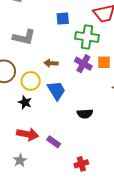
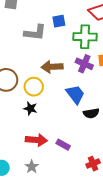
gray L-shape: (24, 37) -> (35, 33), moved
brown arrow: (51, 63) -> (52, 67), size x1.5
blue trapezoid: (56, 91) -> (75, 94), moved

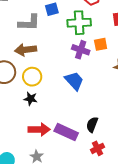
brown arrow: (52, 67) -> (26, 50), moved
black semicircle: (91, 113) -> (92, 125), moved, turned 126
purple rectangle: (63, 145) -> (66, 132), size x1.6

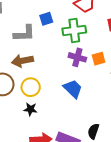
orange square: (101, 44) -> (99, 59), moved

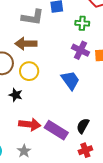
green cross: (74, 30) -> (82, 23), size x0.6
black star: (30, 109) -> (16, 95), moved

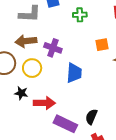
purple cross: (80, 50) -> (53, 48), moved
blue trapezoid: (70, 80) -> (74, 73), turned 45
red arrow: (30, 124) -> (44, 103), moved

